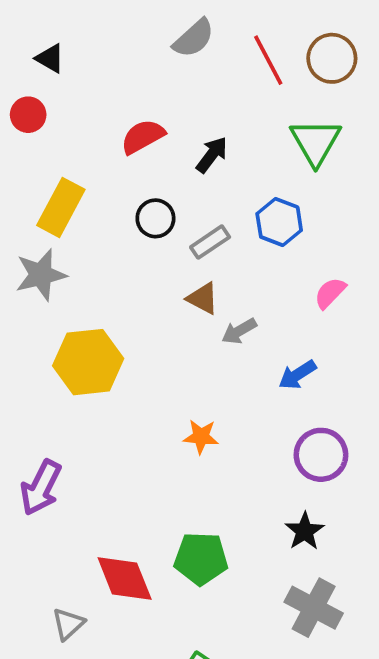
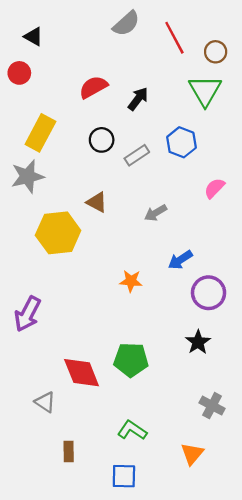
brown circle: (332, 58) -> (216, 52), moved, size x0.7
brown triangle: (203, 298) -> (97, 202), moved
blue arrow: (297, 375) -> (180, 260), moved
gray cross: (314, 608) -> (212, 406), moved, size x0.7
gray triangle: (68, 624) -> (45, 402), turned -45

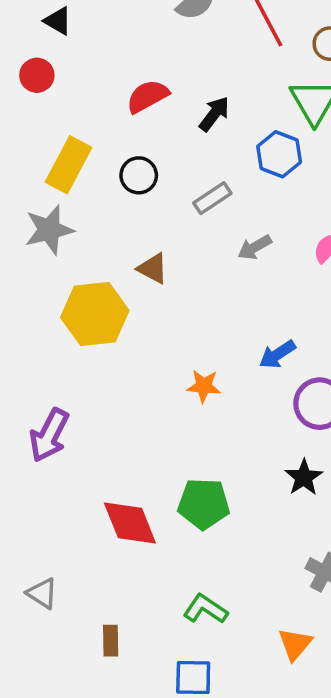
black circle: (102, 140) -> (139, 175), moved
blue hexagon: (181, 142) -> (279, 154), moved
gray arrow: (156, 213) -> (255, 247), moved
gray triangle: (45, 402) -> (42, 593), moved

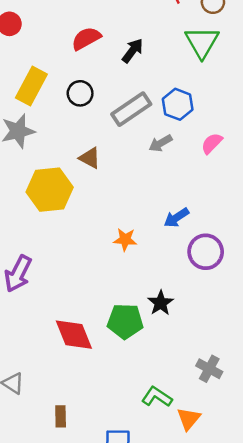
blue hexagon: (279, 154) -> (178, 104), moved
gray rectangle: (212, 198) -> (131, 109), size x1.5
black star: (304, 477) -> (161, 303), moved
green L-shape: (205, 609) -> (157, 397), moved

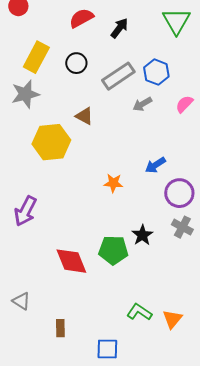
gray cross: (209, 369) -> (182, 227), moved
orange triangle: (189, 419) -> (172, 319), moved

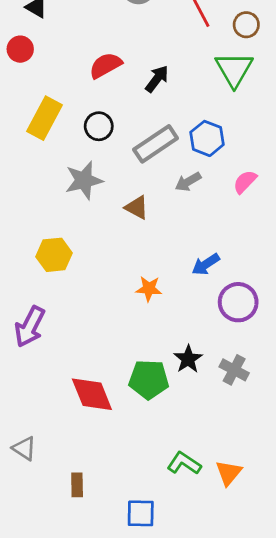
gray star: (25, 94) -> (84, 180), moved
brown triangle: (84, 116) -> (137, 207), moved
yellow hexagon: (51, 142) -> (54, 255), moved, size x0.7
gray cross: (182, 227) -> (234, 370), moved

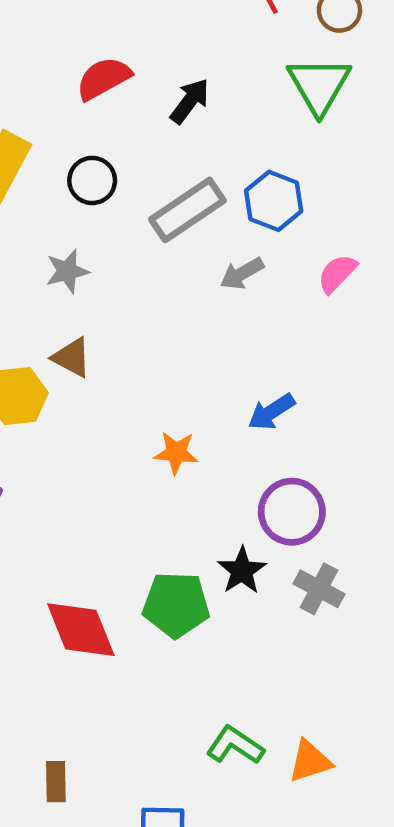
gray star: (84, 180) -> (67, 271), size x0.7
brown triangle: (137, 207) -> (72, 357), moved
purple circle: (238, 302) -> (292, 512), moved
orange triangle: (229, 473) -> (310, 761), turned 32

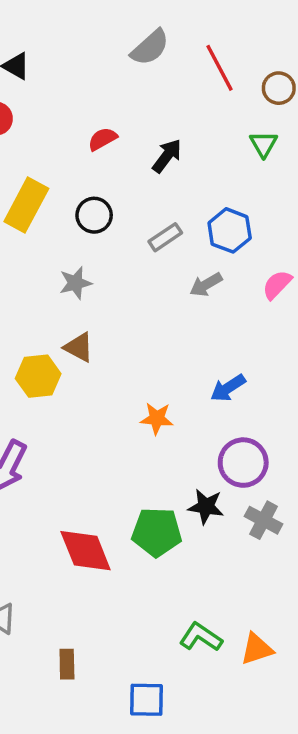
red semicircle: (103, 78) -> (103, 139), size x0.7
green triangle: (319, 85) -> (264, 144), size x0.6
gray rectangle: (187, 210) -> (165, 237), size x0.6
black star: (242, 571) -> (206, 507), turned -30

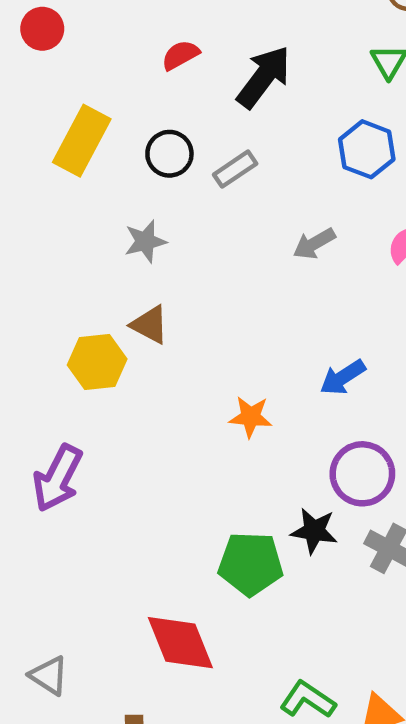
black arrow: (167, 156) -> (264, 77), size x1.4
blue hexagon: (230, 230) -> (367, 149), moved
gray rectangle: (165, 237) -> (235, 169), moved
red diamond: (86, 551) -> (180, 643), moved

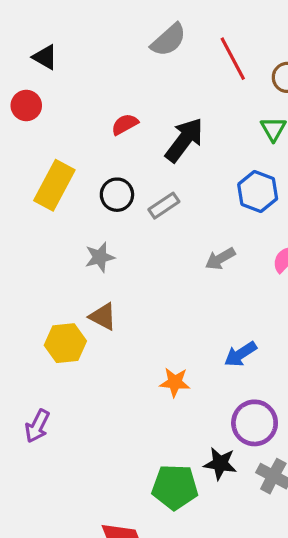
purple arrow: (58, 478) -> (37, 426), size x0.7

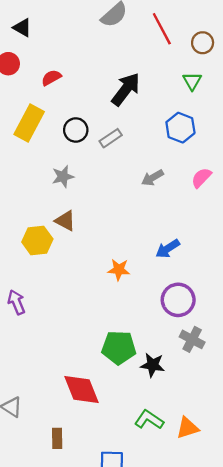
red semicircle: (125, 124) -> (51, 78), moved
purple arrow: (37, 426) -> (16, 302), turned 130
black star: (220, 464) -> (153, 365), moved

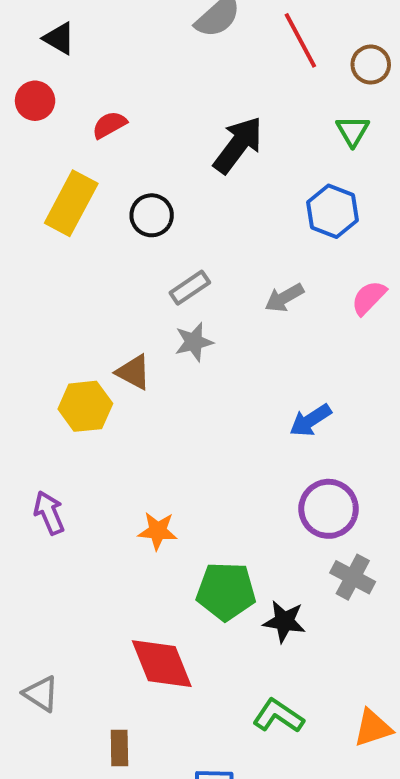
gray rectangle: (111, 138) -> (190, 288), moved
gray star: (63, 177) -> (194, 342), moved
orange star: (119, 270) -> (158, 531), moved
orange triangle: (187, 428) -> (373, 728), moved

